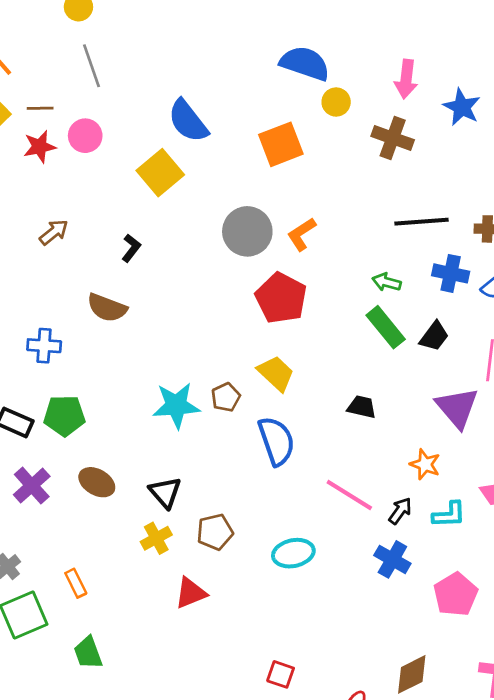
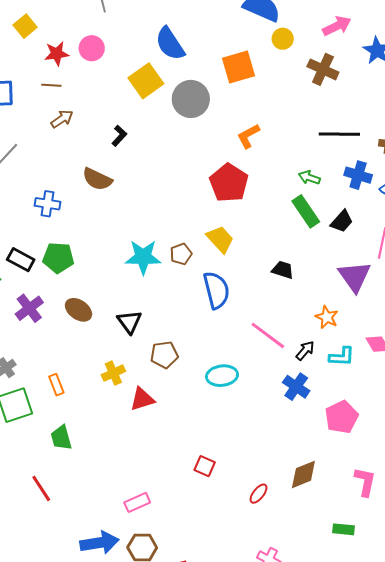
pink arrow: (406, 79) -> (337, 26), turned -128
brown line: (40, 108) -> (51, 85), moved
gray circle: (247, 231) -> (191, 99), moved
yellow cross: (156, 538) -> (113, 373), moved

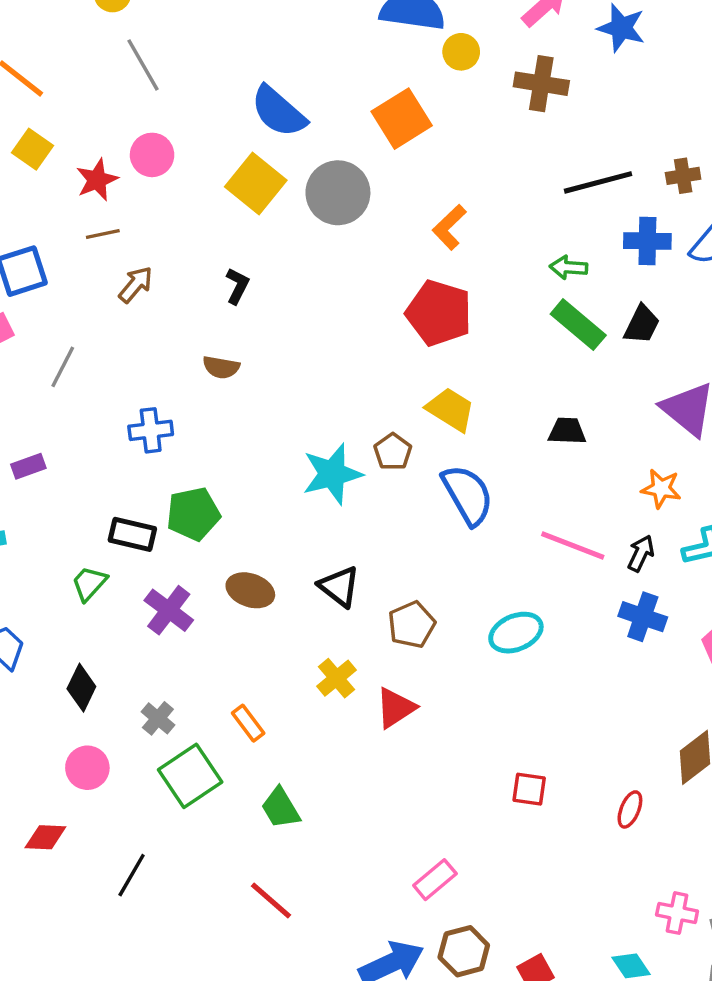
brown semicircle: (97, 179) -> (221, 367), size x0.7

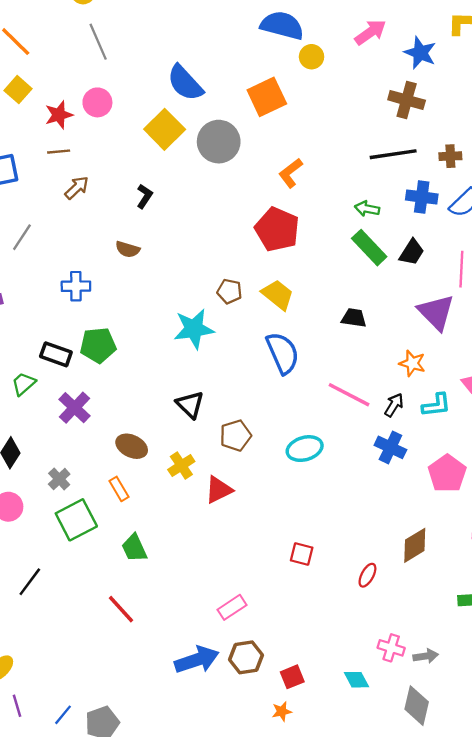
brown cross: (541, 84) -> (407, 100), moved
brown pentagon: (393, 452) -> (229, 291), moved, turned -30
brown ellipse: (250, 590) -> (132, 446), moved

